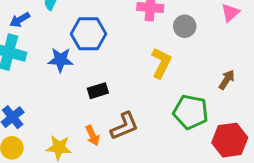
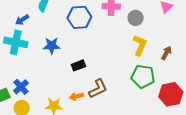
blue hexagon: (89, 34) -> (79, 17), moved
yellow L-shape: (161, 63) -> (140, 45), moved
orange arrow: (93, 135) -> (76, 96), turned 104

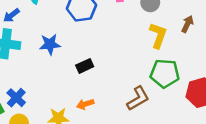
brown arrow: (166, 53) -> (187, 24), moved
brown L-shape: (98, 89) -> (138, 98), moved

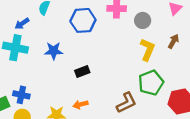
green pentagon: (165, 73) -> (151, 83), turned -30
blue cross: (16, 98) -> (21, 95), turned -35

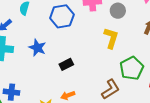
yellow L-shape: (147, 50) -> (111, 38), moved
blue star: (54, 51) -> (37, 48), turned 30

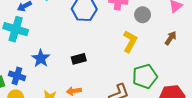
blue star: (37, 48) -> (41, 58), moved

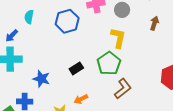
green pentagon: (145, 76) -> (109, 63), moved

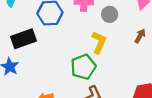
black rectangle: (76, 68) -> (23, 39), moved, size x1.6

